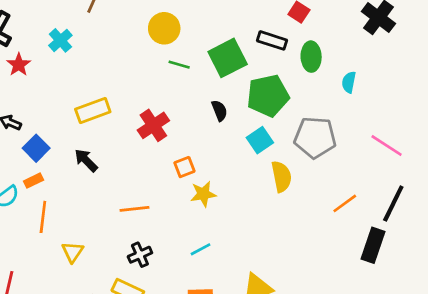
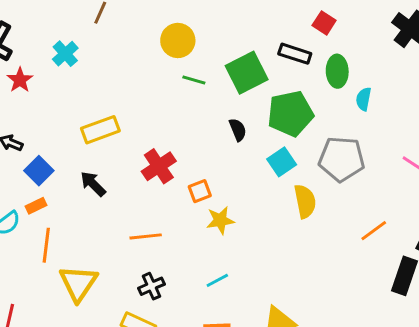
cyan semicircle: (349, 82) -> (364, 99), moved
red cross: (153, 125) -> (159, 166), moved
yellow triangle: (73, 252) -> (78, 283), size x1.6

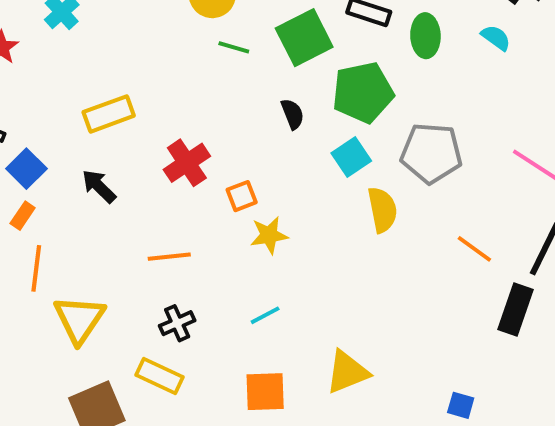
cyan semicircle: (364, 99) -> (496, 38), moved, turned 115
orange rectangle: (36, 206) -> (23, 216), turned -30
orange line: (374, 231) -> (474, 249), turned 72

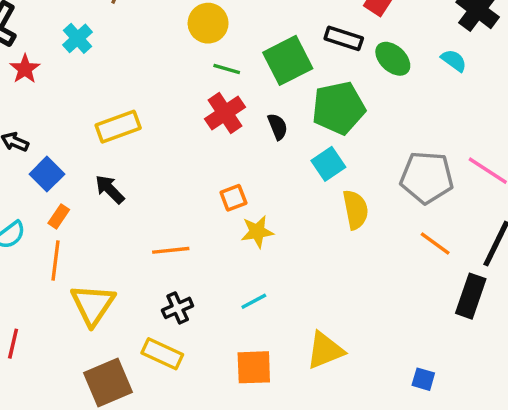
green ellipse: (425, 36) -> (393, 59), turned -45
gray pentagon: (431, 153) -> (427, 177), moved
red cross: (187, 163) -> (225, 113), moved
orange rectangle: (23, 216) -> (59, 216), moved

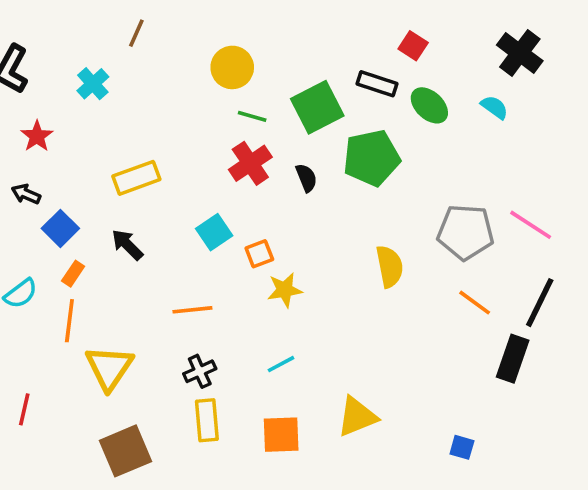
red star: (25, 69) -> (37, 136), moved
cyan square: (328, 164) -> (214, 232), moved
yellow rectangle: (162, 354) -> (207, 420), moved, turned 60

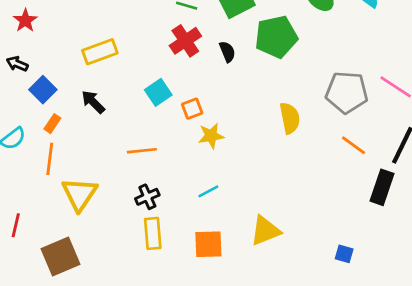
brown square: (126, 451) -> (61, 256), moved

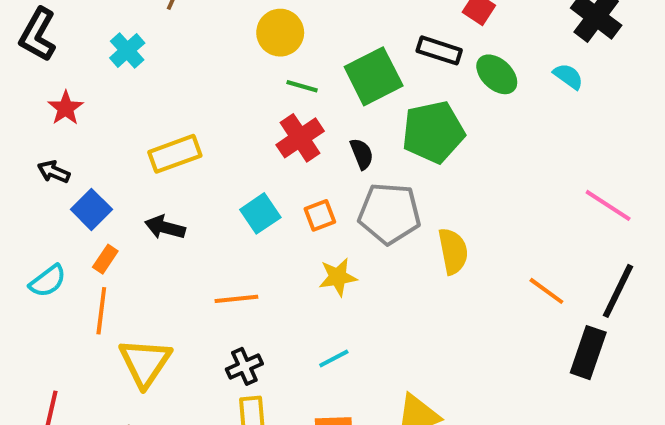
gray pentagon: (347, 92) -> (389, 213), moved
black arrow: (93, 102) -> (165, 227), turned -30
orange square: (192, 109) -> (320, 215), moved

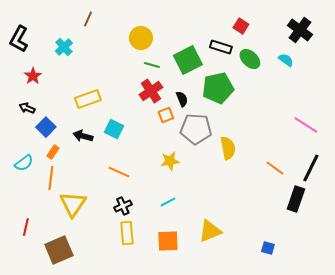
cyan square: (260, 213) -> (114, 129), moved, turned -30
orange square: (320, 215) -> (166, 115), moved
orange line: (236, 299) -> (119, 172), turned 30

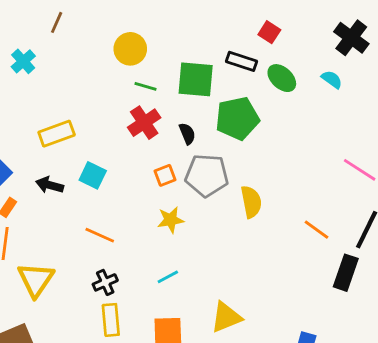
green square: (188, 60) -> (196, 79), turned 32
orange square: (166, 115) -> (165, 175), moved

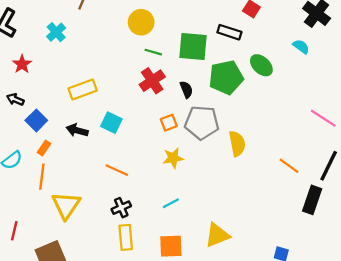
green ellipse: (282, 78) -> (261, 65), moved

